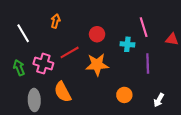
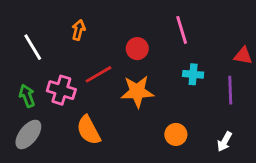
pink line: (144, 27) -> (182, 30), moved
cyan cross: (127, 44) -> (193, 74), moved
purple line: (148, 64) -> (230, 90), moved
gray ellipse: (34, 100) -> (28, 134), moved, turned 40

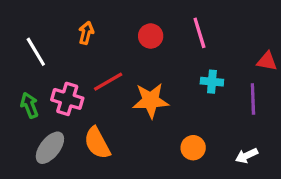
red circle: (137, 49) -> (151, 36), moved
gray ellipse: (28, 134) -> (50, 148), moved
white arrow: (225, 142) -> (247, 156), turned 36

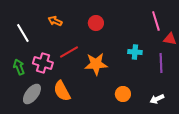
orange arrow: (86, 33) -> (55, 21), turned -80
pink line: (199, 33) -> (156, 21), moved

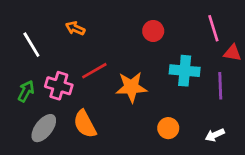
red circle: (96, 23) -> (153, 31), moved
cyan cross: (135, 52) -> (185, 71), size x1.5
green arrow: (19, 67) -> (26, 91), turned 49

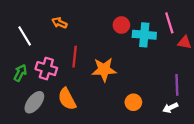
red line: (94, 71) -> (75, 57), turned -54
cyan cross: (185, 71) -> (144, 35), moved
purple line: (220, 86) -> (177, 85), moved

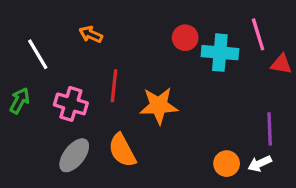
green arrow: (20, 73) -> (20, 101), moved
orange semicircle: (67, 99) -> (122, 150), moved
gray ellipse: (34, 102) -> (74, 155), moved
orange circle: (133, 102) -> (227, 164), moved

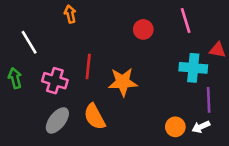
orange arrow: (91, 34) -> (70, 14), moved, turned 54
pink line: (258, 34) -> (186, 20), moved
cyan cross: (220, 53) -> (193, 68), moved
green arrow: (20, 101) -> (15, 78), turned -42

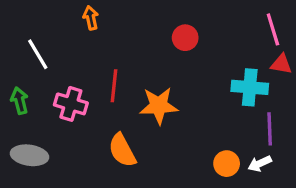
pink line: (186, 20) -> (273, 29), moved
gray ellipse: (57, 120) -> (29, 155), moved, turned 60

